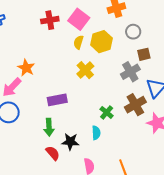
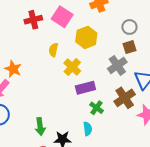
gray circle: (133, 32) -> (129, 27), moved
yellow semicircle: (78, 42) -> (53, 50), moved
purple rectangle: (57, 100) -> (85, 88), moved

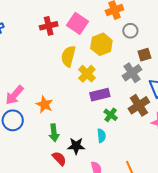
gray circle: (129, 27) -> (130, 31), moved
yellow semicircle: (53, 50) -> (68, 56), size x1.5
orange star: (13, 69) -> (44, 105), moved

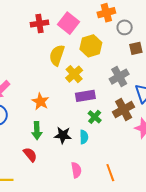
gray circle: (130, 31) -> (125, 27), moved
brown square: (144, 55) -> (136, 48), moved
orange star: (44, 105) -> (40, 101), moved
black star: (76, 146) -> (63, 135), moved
red semicircle: (59, 158) -> (30, 155), moved

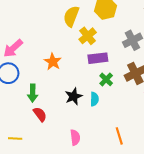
green arrow: (37, 131) -> (33, 93), moved
black star: (63, 135) -> (74, 96), turned -30
pink semicircle: (76, 170) -> (75, 137), moved

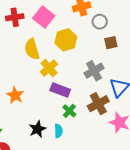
yellow semicircle: (71, 16) -> (32, 49), turned -35
purple rectangle: (98, 58) -> (60, 90), turned 30

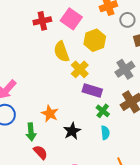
orange star: (15, 95) -> (50, 114), moved
cyan semicircle: (58, 131) -> (105, 133), moved

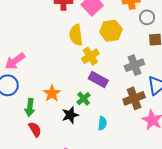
green cross: (103, 111) -> (84, 99), moved

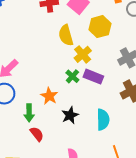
green cross: (84, 99) -> (72, 76), moved
cyan semicircle: (102, 123) -> (103, 120), size x1.5

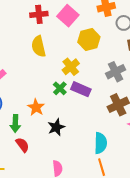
yellow semicircle: (66, 35) -> (39, 46), moved
cyan semicircle: (103, 120) -> (101, 143), moved

